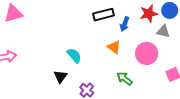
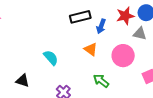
black triangle: (61, 76) -> (23, 81), moved, turned -48

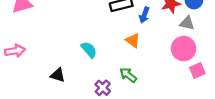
pink circle: (123, 56) -> (184, 49), moved
green arrow: (101, 81) -> (128, 75), moved

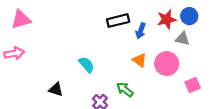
orange triangle: (133, 40) -> (140, 60), moved
pink circle: (184, 49) -> (167, 64), moved
pink arrow: (15, 51) -> (14, 53), moved

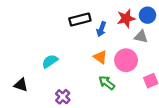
cyan semicircle: (86, 65) -> (50, 61), turned -84
green arrow: (125, 90) -> (107, 83), moved

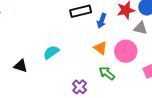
black triangle: (21, 85) -> (21, 66), moved
purple cross: (63, 97) -> (80, 87), moved

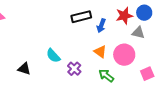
cyan semicircle: (51, 52) -> (53, 56), turned -98
purple cross: (80, 87) -> (74, 69), moved

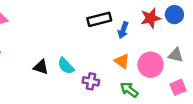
gray triangle: (138, 33) -> (176, 55), moved
black triangle: (24, 69) -> (41, 67), moved
purple cross: (74, 69) -> (91, 81), turned -32

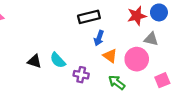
blue arrow: (123, 30) -> (99, 38), moved
gray triangle: (176, 55) -> (151, 39), moved

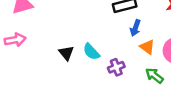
black triangle: (34, 61) -> (66, 53), turned 32
purple cross: (81, 75) -> (116, 67), turned -32

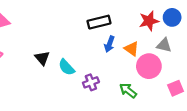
orange triangle: (147, 47) -> (131, 49), moved
black triangle: (66, 53) -> (42, 58), moved

